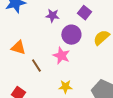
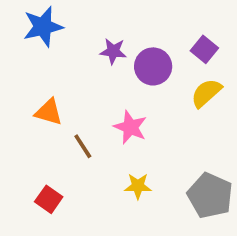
purple square: (84, 13) -> (204, 49), moved
purple circle: (71, 35) -> (153, 66), moved

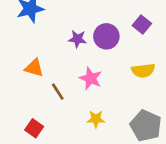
purple star: (113, 51) -> (77, 39), moved
yellow semicircle: (206, 93) -> (143, 71), moved, turned -145

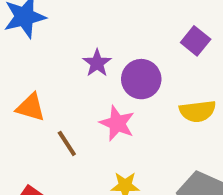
purple circle: (106, 36) -> (141, 79), moved
purple star: (77, 39) -> (97, 63), turned 30

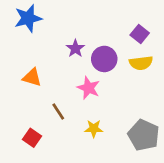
yellow semicircle: (198, 111) -> (141, 63), moved
brown line: (67, 143) -> (58, 111), moved

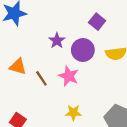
purple square: (140, 34) -> (97, 22), moved
brown line: (58, 111) -> (41, 78), moved

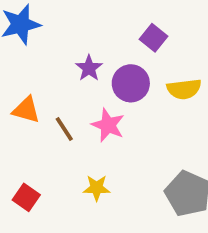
yellow star: (73, 113) -> (97, 188), moved

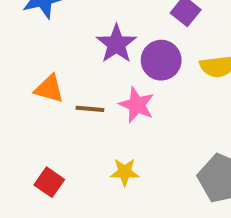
purple star: (89, 68) -> (116, 44), size x1.4
brown line: (64, 129) -> (90, 109), turned -52

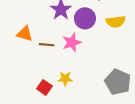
pink star: (137, 105) -> (72, 42), turned 30
red square: (49, 182) -> (44, 87), moved

